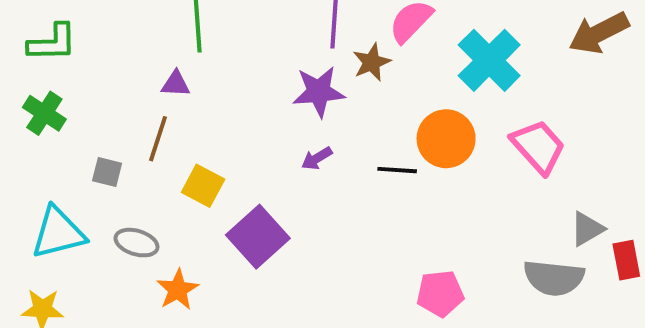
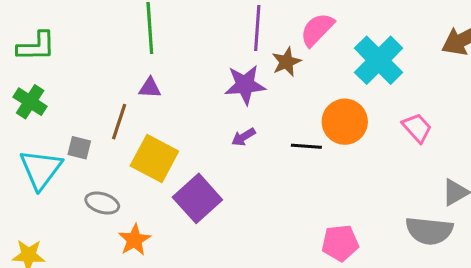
purple triangle: (176, 84) -> (150, 88), moved
pink trapezoid: (538, 147) -> (417, 128), size x0.7
yellow square: (203, 186) -> (154, 159), size x1.4
cyan triangle: (58, 233) -> (41, 169), moved, turned -39

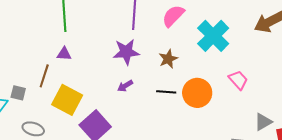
brown star: (286, 62) -> (168, 59), moved
orange circle: (345, 122) -> (197, 93), moved

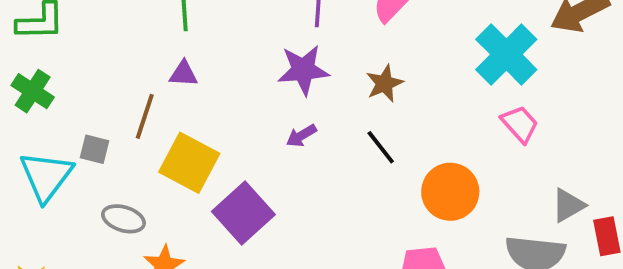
cyan cross: (213, 36) -> (506, 54), moved
black line: (166, 92) -> (381, 147), turned 48
orange circle: (197, 93) -> (450, 192), moved

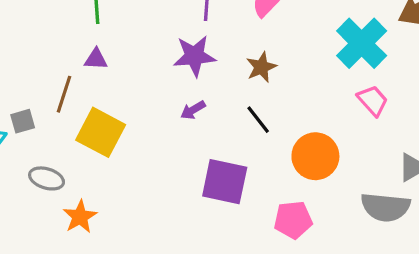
gray square: (94, 149) -> (23, 121), turned -30
purple square: (243, 213) -> (225, 182), moved, turned -36

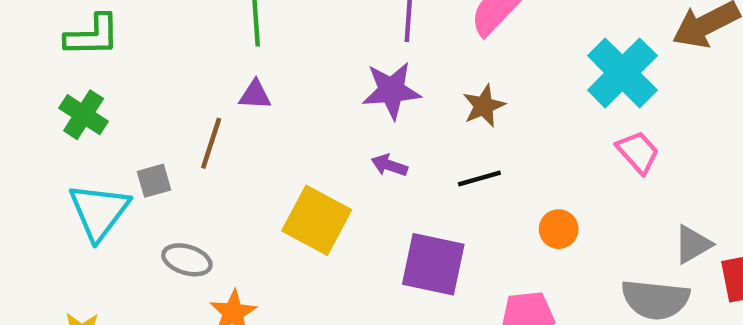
purple arrow: (193, 110) -> (389, 165), turned 50
black line: (258, 120) -> (479, 178), turned -68
yellow square: (101, 132) -> (317, 220), moved
orange circle: (315, 156) -> (559, 229), size x0.6

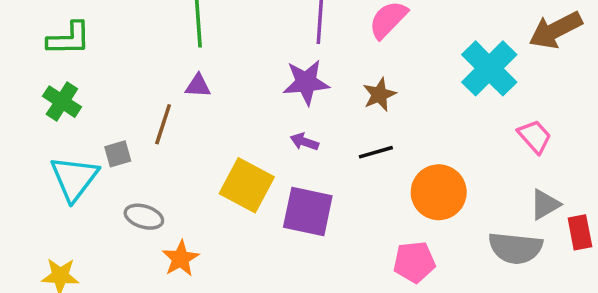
pink trapezoid: (638, 152) -> (535, 136), moved
orange circle: (559, 229) -> (439, 192), size x1.8
purple square: (433, 264) -> (308, 211), moved

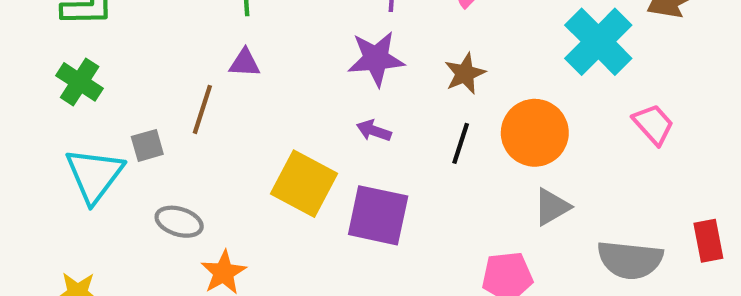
black line: (376, 152) -> (461, 143), turned -56
orange circle: (439, 192) -> (535, 133), moved
gray triangle: (545, 204) -> (552, 207), moved

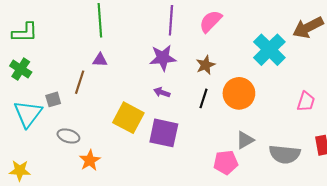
pink trapezoid: (653, 124) -> (306, 101), moved, turned 60
gray triangle: (552, 207) -> (245, 140), moved

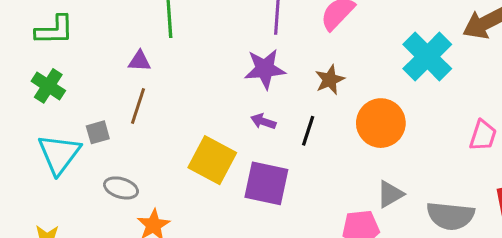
purple triangle: (100, 60) -> (140, 61), moved
black line: (203, 98) -> (308, 131), moved

